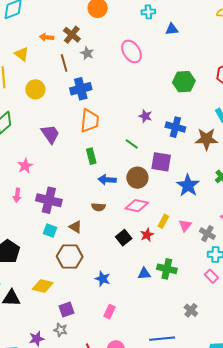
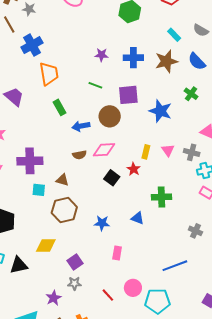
pink diamond: (137, 206) -> (104, 150), moved
blue triangle: (144, 274) -> (138, 218), moved, turned 40

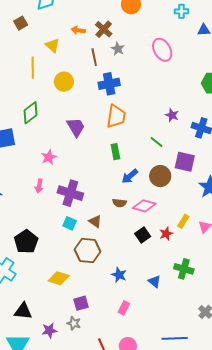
blue arrow: (81, 126) -> (130, 176), turned -48
black triangle: (19, 265) -> (23, 311), moved

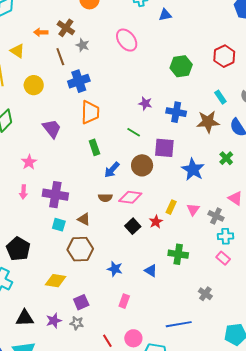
purple star: (49, 330) -> (54, 321), moved

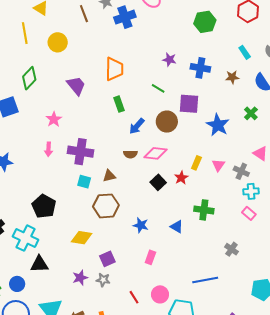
blue cross: (79, 81) -> (125, 17), moved
brown star: (208, 122) -> (232, 77), size x0.6
brown triangle: (84, 219) -> (109, 176), turned -40
black triangle: (25, 318) -> (39, 264), moved

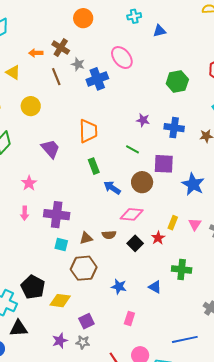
blue arrow: (137, 126) -> (112, 188), turned 84
brown semicircle: (130, 154) -> (109, 235), moved
black pentagon: (44, 206) -> (33, 287), moved

